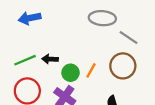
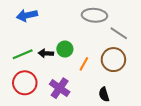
green circle: (71, 73) -> (65, 49), moved

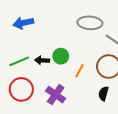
black semicircle: (104, 94) -> (103, 94), moved, turned 32

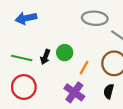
black arrow: (42, 60) -> (45, 57), turned -72
green line: (19, 61) -> (22, 58), turned 36
purple cross: (56, 95) -> (74, 92), moved

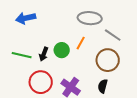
orange line: (84, 68) -> (81, 43), moved
red circle: (24, 87) -> (41, 82), moved

